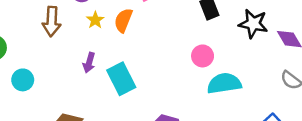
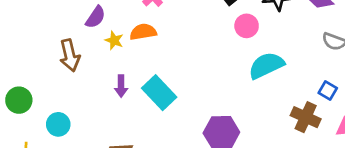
orange semicircle: (123, 20) -> (143, 32), turned 75
pink circle: (203, 56) -> (247, 26), moved

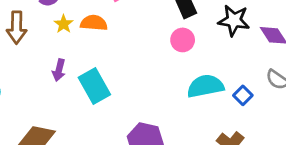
pink circle: (247, 26) -> (183, 40), moved
blue square: (328, 90) -> (243, 95), moved

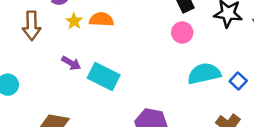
purple arrow: (59, 70) -> (71, 63), turned -72
cyan rectangle: (94, 86) -> (104, 76), turned -32

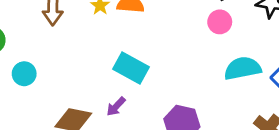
purple arrow: (71, 63) -> (116, 107), moved, turned 102

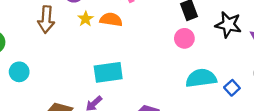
cyan rectangle: (131, 68) -> (108, 72), turned -40

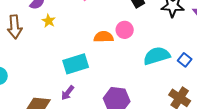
orange semicircle: (111, 20) -> (104, 37), moved
pink circle: (184, 38) -> (125, 30), moved

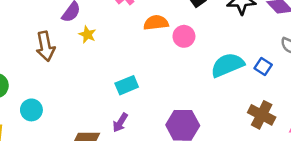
orange semicircle: (104, 37) -> (156, 23), moved
cyan rectangle: (76, 64) -> (127, 85), size x0.7

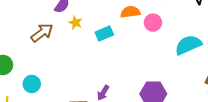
brown arrow: (45, 46) -> (42, 33), turned -115
cyan rectangle: (127, 85) -> (104, 33), moved

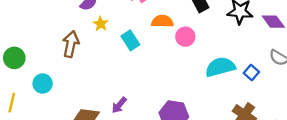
brown arrow: (42, 33) -> (71, 44), moved, turned -50
cyan rectangle: (104, 33) -> (130, 40), turned 72

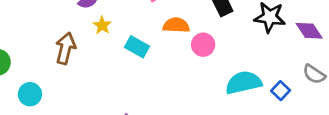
cyan rectangle: (130, 40) -> (137, 47), turned -30

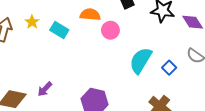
yellow star: (102, 25) -> (32, 22), moved
cyan semicircle: (243, 83) -> (141, 61), turned -48

